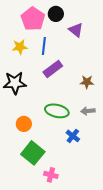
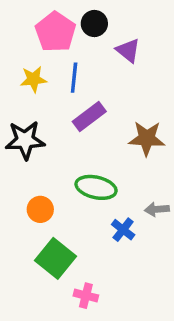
brown star: (87, 82) -> (147, 138), size x1.5
gray arrow: (88, 111) -> (157, 209), moved

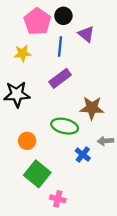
blue line: (74, 78) -> (60, 47), moved
brown star: (147, 138) -> (92, 108), moved

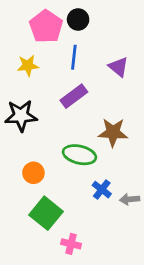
purple triangle: (86, 34) -> (118, 67), moved
gray arrow: (106, 141) -> (130, 199), moved

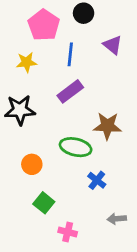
black circle: (78, 20) -> (84, 13), moved
purple triangle: (118, 67) -> (113, 45), moved
gray arrow: (130, 199) -> (117, 219), moved
green square: (46, 213) -> (44, 203), size x0.7

